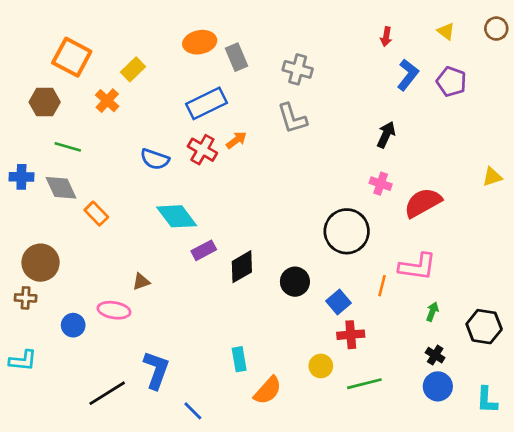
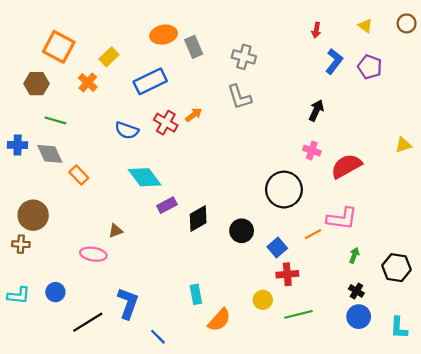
blue rectangle: (207, 103) -> (150, 81), moved
orange line: (382, 286) -> (313, 234), turned 48
blue circle: (73, 325) -> (55, 292), moved

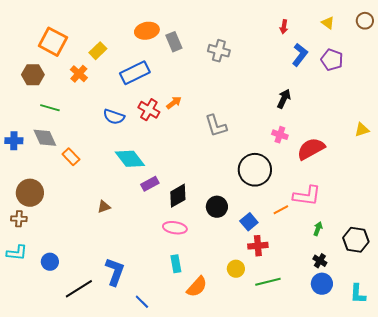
gray L-shape: (239, 97) -> (216, 126), moved
blue cross: (18, 145) -> (14, 141), moved
pink ellipse: (93, 254) -> (175, 228), moved
cyan L-shape: (19, 295) -> (17, 253), moved

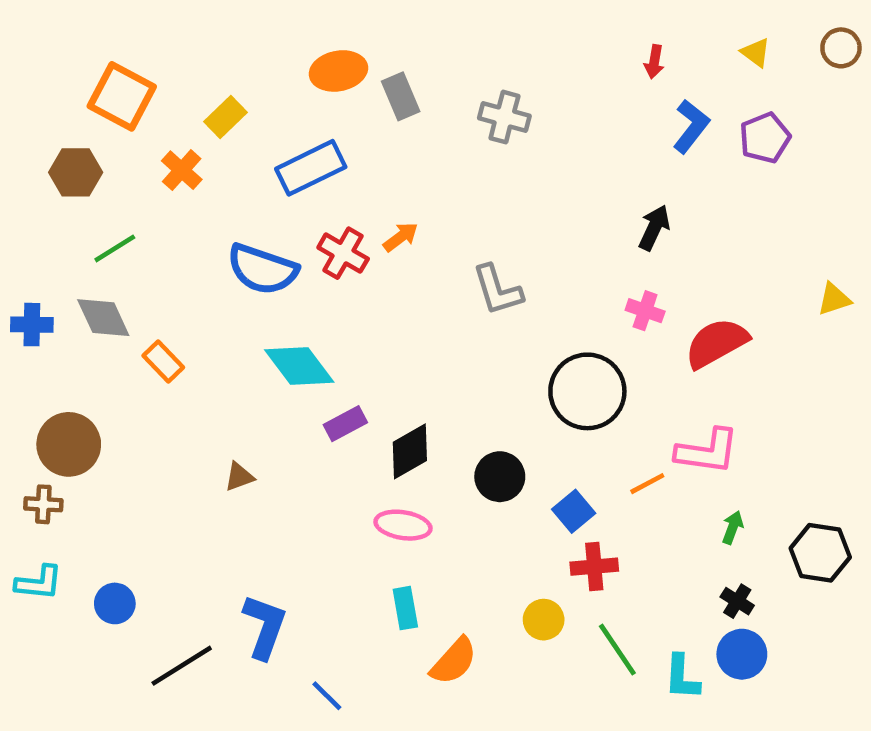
purple pentagon: (332, 60) -> (765, 138), turned 30
green line: (50, 108) -> (115, 248), turned -48
blue semicircle: (114, 117) -> (262, 269), size x1.4
green line: (268, 282) -> (617, 650), turned 70
cyan L-shape: (358, 294) -> (682, 677), moved

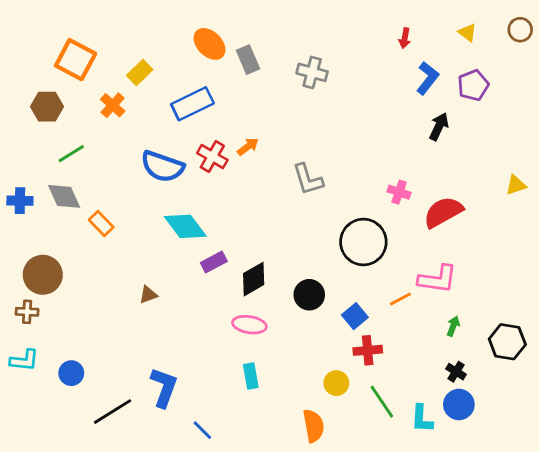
orange ellipse: (338, 71) -> (209, 44), turned 56
black arrow: (654, 228) -> (439, 127), moved
orange semicircle: (454, 661) -> (314, 426), moved, turned -52

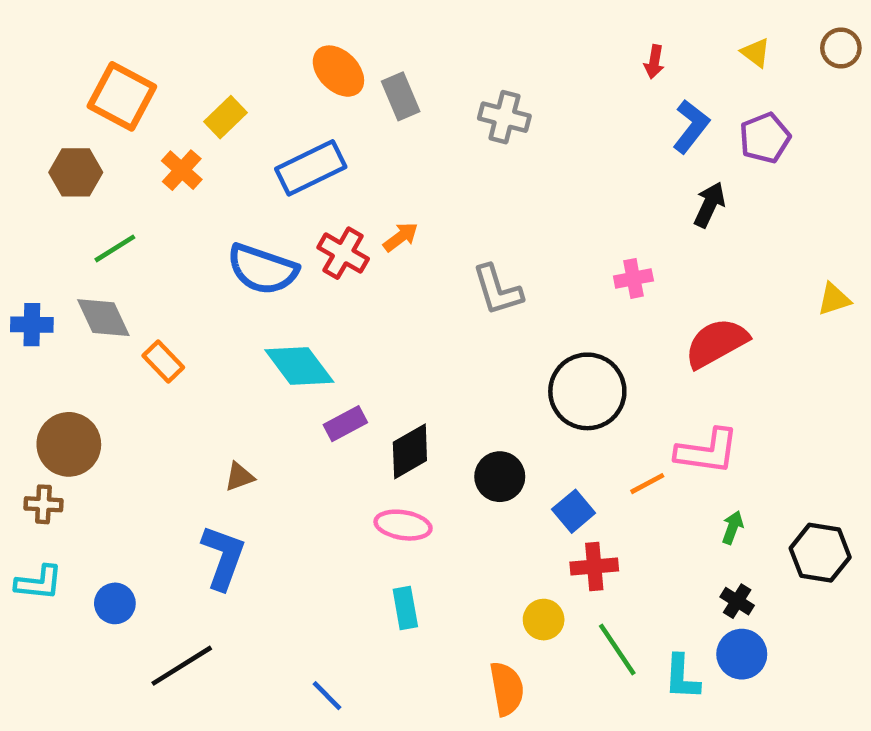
pink cross: (399, 192) -> (633, 278), moved, turned -30
blue L-shape: (164, 387) -> (223, 557), moved

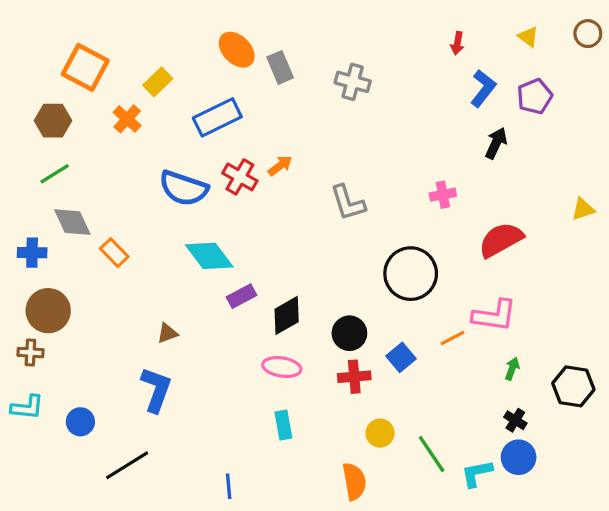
green line: (115, 248) -> (55, 174), moved
blue cross: (32, 325) -> (32, 253), moved
red cross: (594, 567) -> (354, 377), moved
cyan L-shape: (682, 677) -> (477, 473), turned 76
blue line: (327, 696) -> (229, 486), turned 40

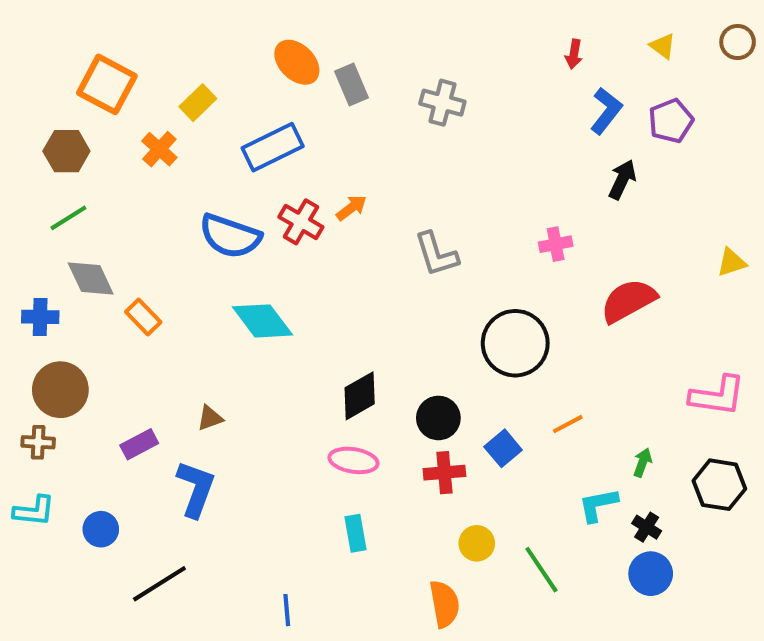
purple rectangle: (241, 296) -> (139, 444), moved
pink L-shape: (494, 315) -> (717, 396), moved
cyan L-shape: (477, 473) -> (598, 505), moved

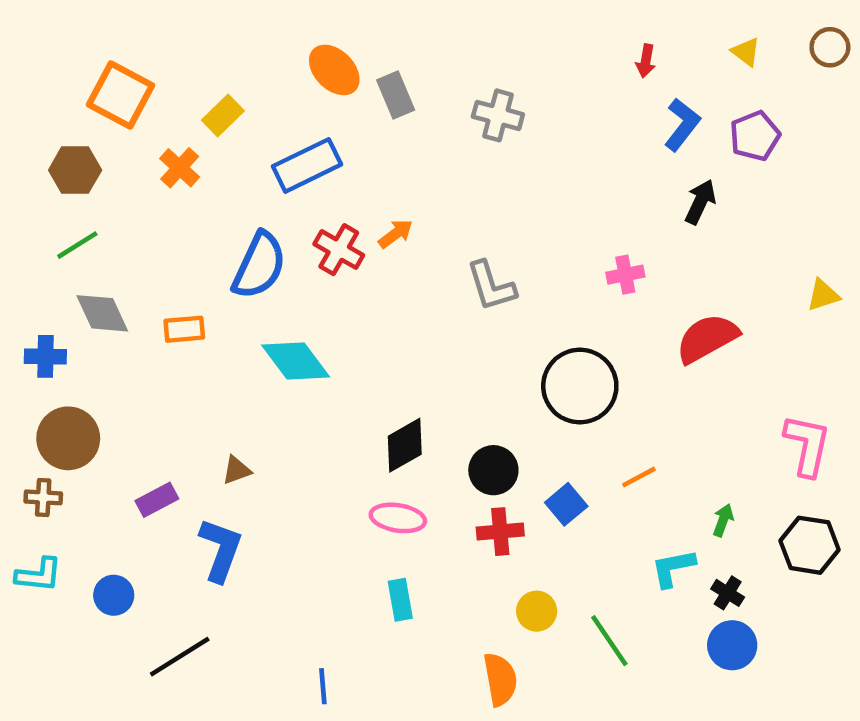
blue semicircle: (230, 236) -> (259, 266), turned -84
orange rectangle: (143, 317) -> (184, 329), moved, turned -51
pink L-shape: (717, 396) -> (807, 445), turned -86

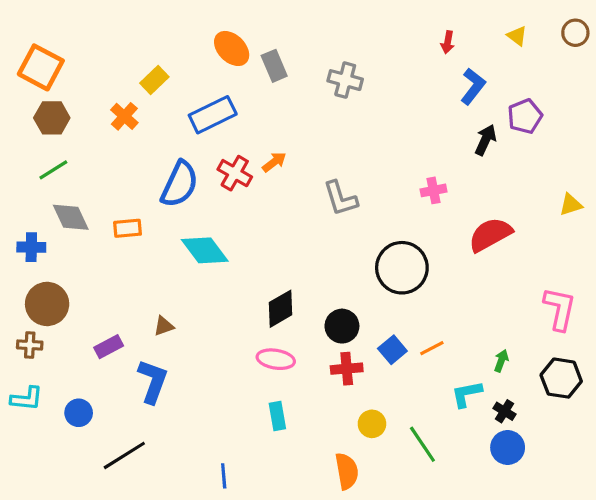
orange square: (121, 95) -> (41, 67), moved
purple pentagon: (755, 136) -> (525, 116), moved
orange line: (639, 477) -> (432, 348), moved

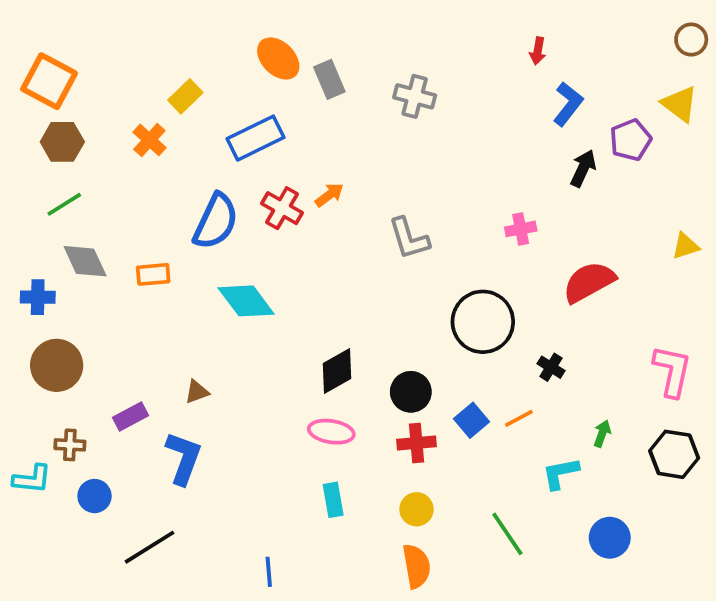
yellow triangle: (517, 36) -> (680, 104), moved, size x1.5
brown cross: (30, 345) -> (70, 445), moved
black cross: (504, 411) -> (551, 367), moved
yellow circle: (372, 424) -> (417, 509), moved

